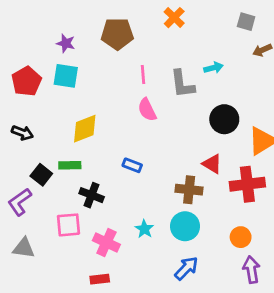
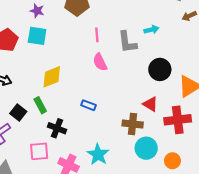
green rectangle: (70, 165) -> (40, 105), turned 63
cyan circle: (185, 226) -> (146, 148), moved
cyan star: (144, 229) -> (98, 154), size x1.5

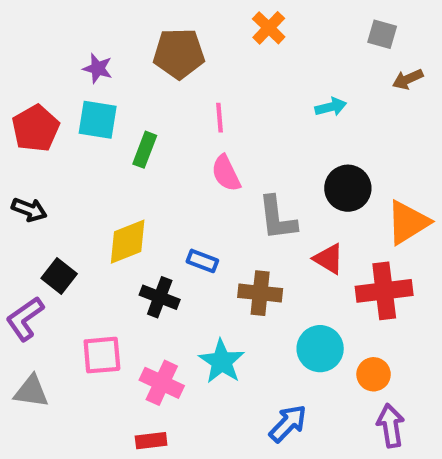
gray L-shape: (127, 42) -> (277, 218), moved
yellow diamond: (52, 77) -> (128, 242), moved
green rectangle: (40, 105) -> (145, 150), moved, turned 49
brown cross: (133, 124) -> (260, 293), moved
black cross: (57, 128) -> (160, 297), moved

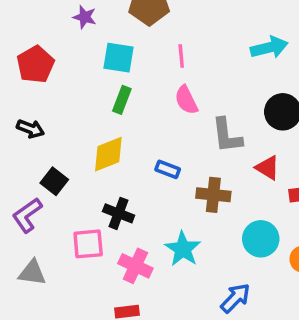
cyan arrow: (331, 107) -> (269, 47), size x1.5
cyan square: (98, 120) -> (119, 58), moved
green rectangle: (145, 150) -> (122, 100), moved
black cross: (160, 297) -> (119, 213), moved

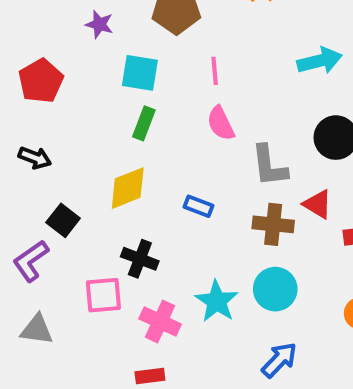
brown cross: (213, 195) -> (273, 224), moved
cyan circle: (261, 239) -> (275, 289), moved

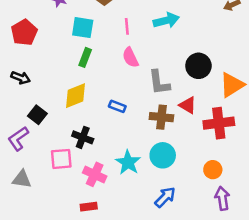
cyan arrow: (320, 61) -> (166, 20), moved

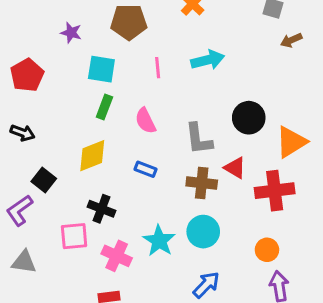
pink semicircle: (130, 57) -> (145, 121), moved

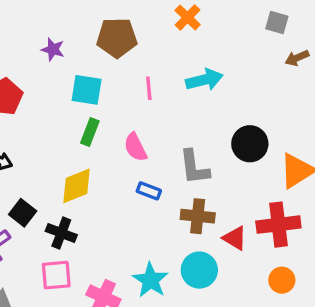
red triangle: (235, 168) -> (235, 238), moved
blue rectangle: (145, 169) -> (149, 191), moved
black cross: (101, 209) -> (61, 233), moved
orange circle: (267, 250) -> (282, 280), moved

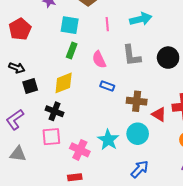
gray L-shape: (194, 167) -> (132, 56), moved
black square: (23, 213) -> (30, 86), moved, turned 35

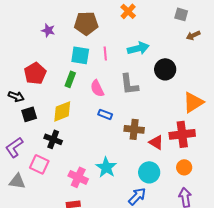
cyan square: (70, 25) -> (80, 55), moved
red pentagon: (20, 29) -> (35, 73), moved
black circle: (168, 58) -> (165, 69), moved
cyan circle: (138, 134) -> (149, 172), moved
pink square: (51, 137) -> (39, 164), moved, turned 30

